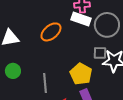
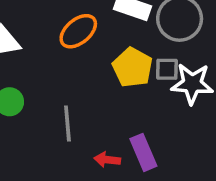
yellow pentagon: (81, 74) -> (133, 67), moved

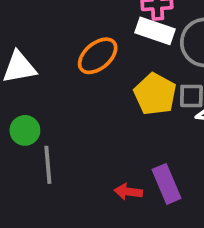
gray line: (67, 123) -> (48, 165), moved

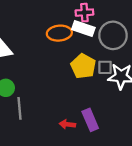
orange ellipse: (98, 56) -> (59, 33), moved, turned 35

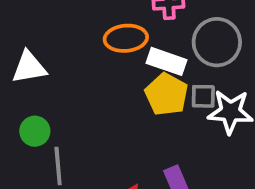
white rectangle: (83, 29) -> (166, 61), moved

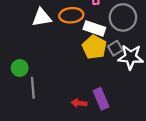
white triangle: (29, 67) -> (42, 17), moved
gray square: (203, 96) -> (115, 48), turned -32

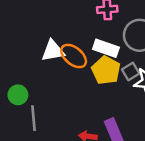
orange ellipse: (71, 15) -> (74, 56), moved, turned 45
white triangle: (42, 17) -> (53, 51), moved

